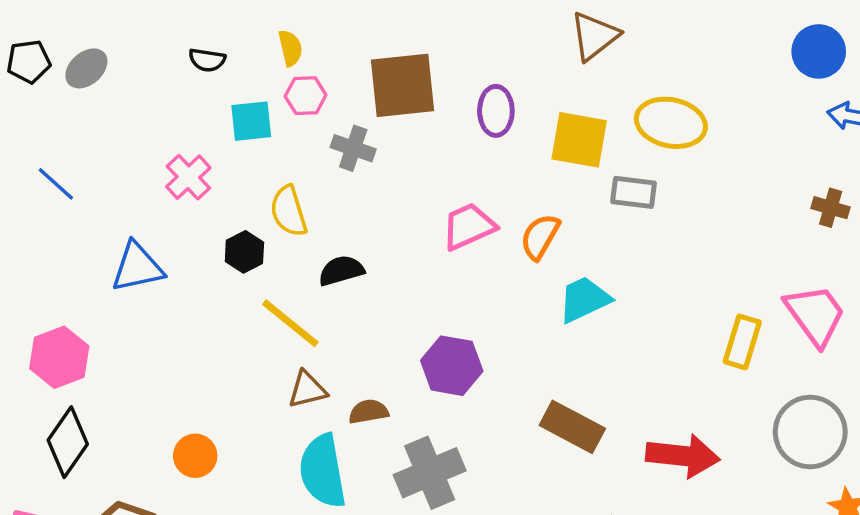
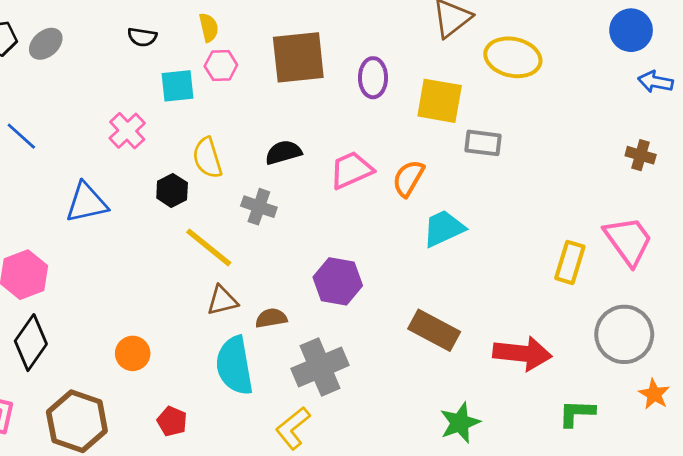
yellow ellipse: (671, 123) -> (513, 57), moved
gray cross: (353, 148) -> (259, 207), moved
black semicircle: (341, 271) -> (283, 152), moved

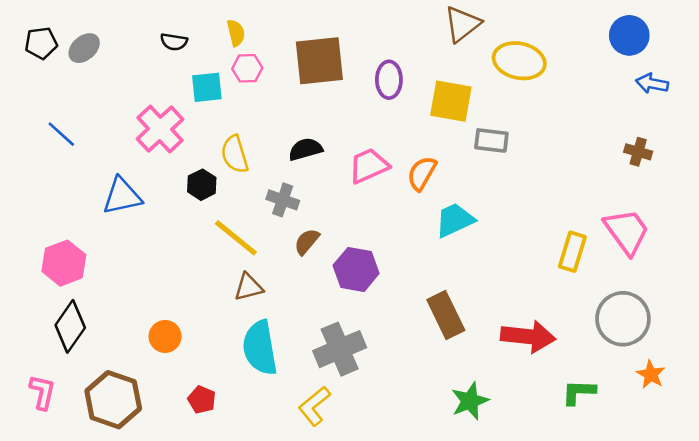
pink cross: (127, 131) -> (160, 129), size x1.4
brown semicircle: (271, 318) -> (307, 242), moved, turned -40
brown rectangle: (434, 330) -> (446, 315), turned 36

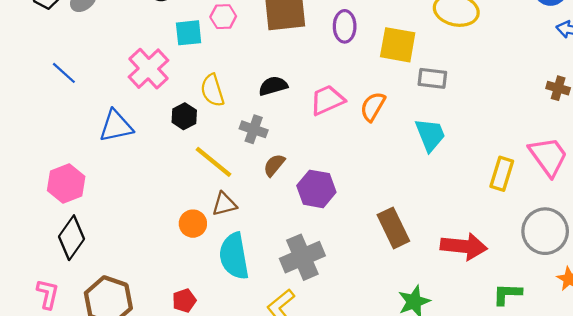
cyan trapezoid: (455, 220) -> (430, 135), moved, turned 93
orange circle: (165, 336) -> (193, 224), moved
red pentagon: (202, 400) -> (184, 301), turned 30

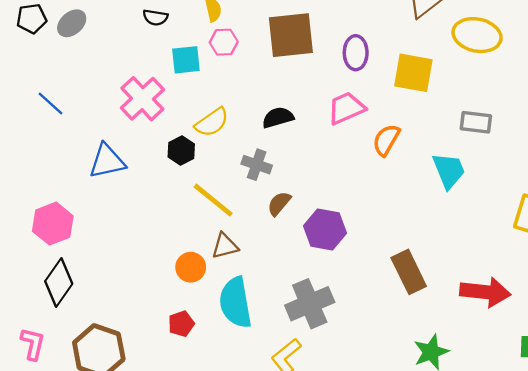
gray rectangle: (432, 78) -> (476, 122), moved
yellow semicircle: (212, 90) -> (212, 122), turned -108
pink trapezoid: (327, 100) -> (346, 108), moved
red pentagon: (184, 301) -> (181, 324), moved

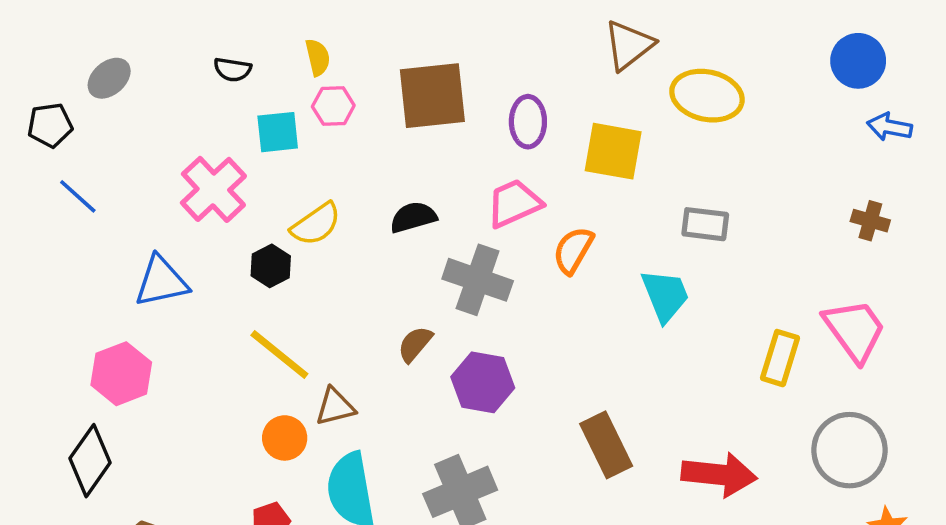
black pentagon: (32, 19) -> (50, 125), moved
gray cross: (257, 165) -> (478, 280), moved, size x1.5
yellow line: (213, 200) -> (279, 355), moved
pink hexagon: (53, 224) -> (121, 374), moved

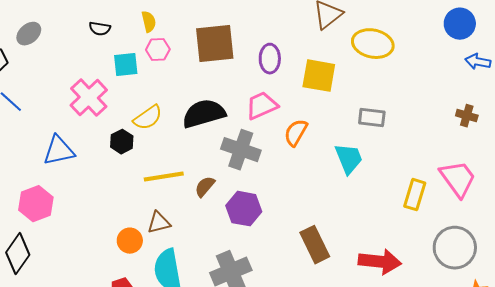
black semicircle: (413, 217) -> (204, 114), size x1.6
yellow line: (279, 355) -> (164, 177), moved, turned -48

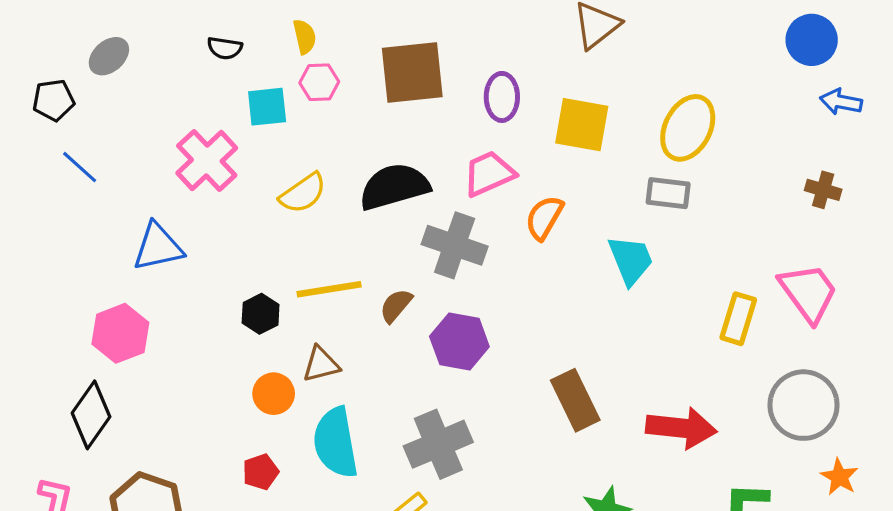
yellow ellipse: (373, 44) -> (688, 128), moved, turned -75
black hexagon: (122, 142) -> (261, 314), moved

